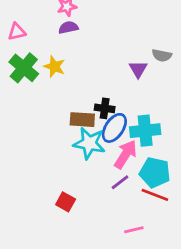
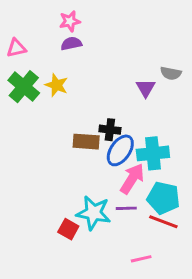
cyan star: (89, 143) -> (94, 213), moved
purple line: (120, 182) -> (126, 208), turned 36

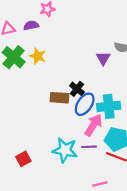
purple semicircle: (71, 44) -> (31, 25), moved
black cross: (110, 130) -> (77, 89), turned 32
red square: (68, 229) -> (23, 159), moved, turned 32

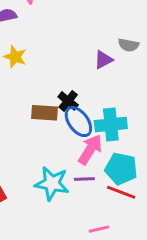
purple triangle: (103, 58) -> (103, 60), turned 32
blue ellipse: (85, 104) -> (78, 122), turned -70

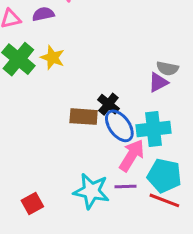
gray semicircle: (128, 45) -> (167, 68), moved
purple triangle: (103, 60) -> (158, 82), moved

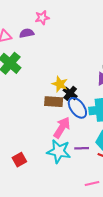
yellow star: (53, 58) -> (60, 84), moved
pink arrow: (132, 155) -> (62, 128), moved

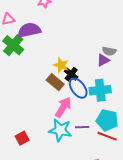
purple semicircle: (27, 33) -> (29, 30), moved, size x1.6
brown rectangle: (54, 102) -> (55, 82), turned 36

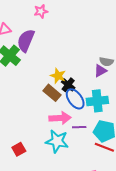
purple semicircle: (29, 30) -> (26, 40), turned -55
pink arrow: (63, 107) -> (60, 118), turned 55
purple line: (82, 127) -> (79, 127), moved

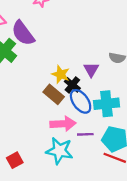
purple semicircle: (26, 40) -> (23, 33), turned -60
purple triangle: (100, 71) -> (91, 70), moved, turned -32

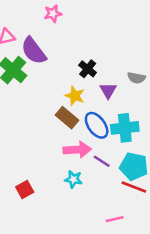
black cross: (72, 85) -> (88, 69), moved
purple line: (85, 134) -> (102, 161), turned 35
cyan star: (59, 151) -> (73, 179), size x0.6

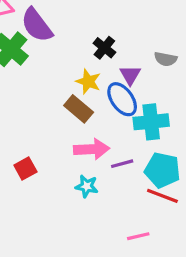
blue ellipse: (97, 125) -> (122, 99), moved
purple line: (102, 161) -> (122, 164), turned -48
red square: (25, 190) -> (25, 169), moved

